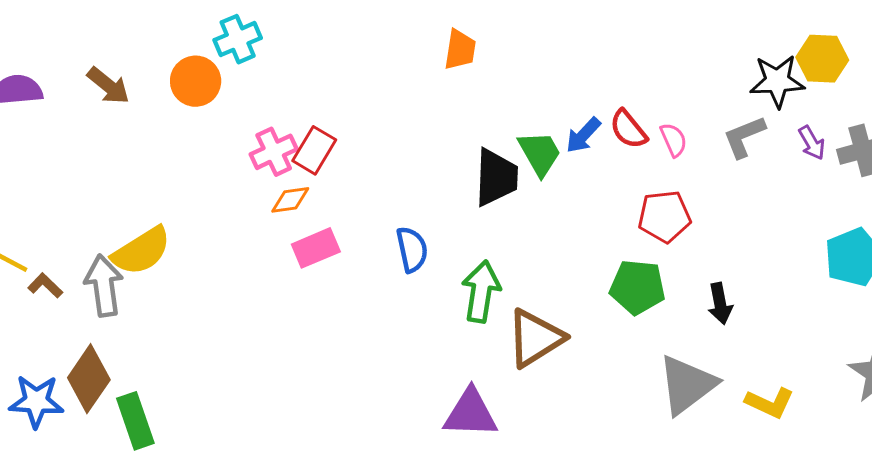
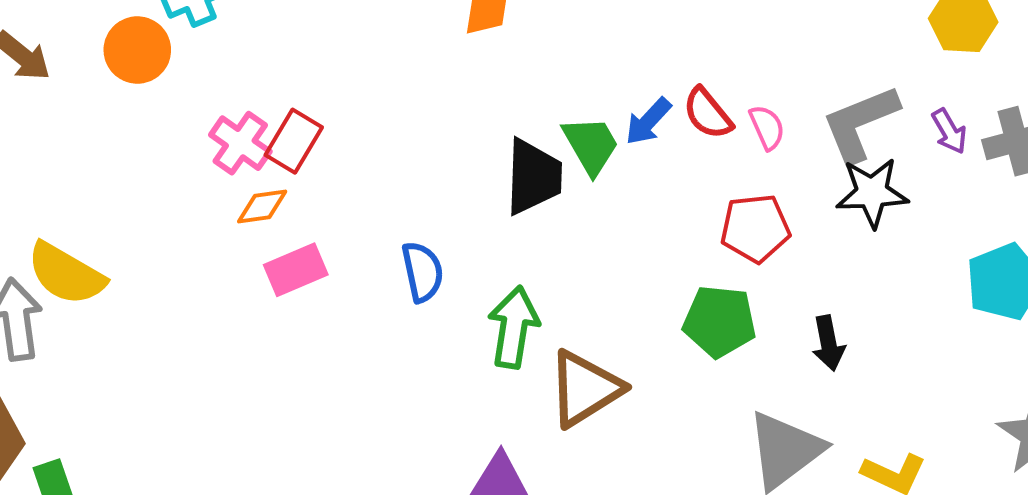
black star: (777, 81) -> (872, 193), moved
gray L-shape: (744, 137) -> (860, 123), size x1.4
pink cross: (274, 152) -> (240, 143), turned -30
yellow semicircle: (141, 251) -> (66, 274), turned 62

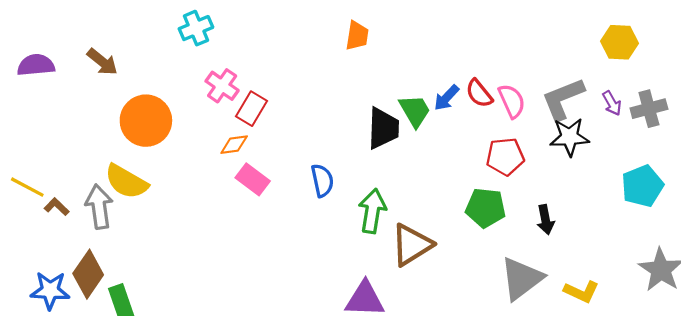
orange circle: (137, 50) -> (146, 121), moved, size x1.4
pink semicircle: (767, 127) -> (512, 101), size x1.4
pink cross: (240, 143) -> (222, 86), moved
pink rectangle: (296, 270) -> (253, 179), turned 60

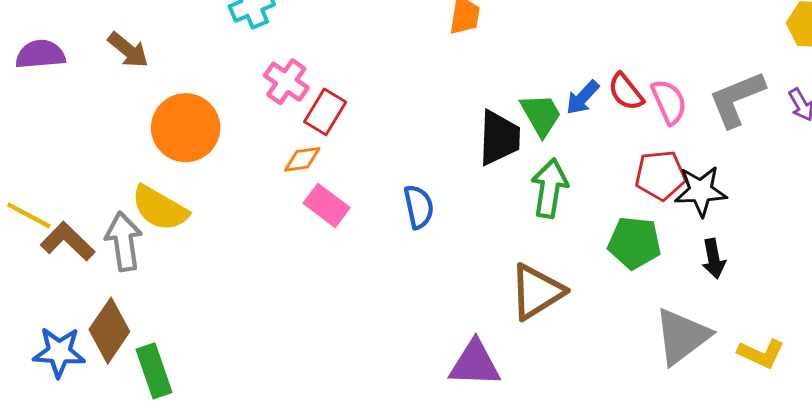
black star: (569, 137) -> (701, 191), moved
brown L-shape: (57, 207) -> (68, 241), size x1.6
green arrow: (372, 211) -> (550, 188), moved

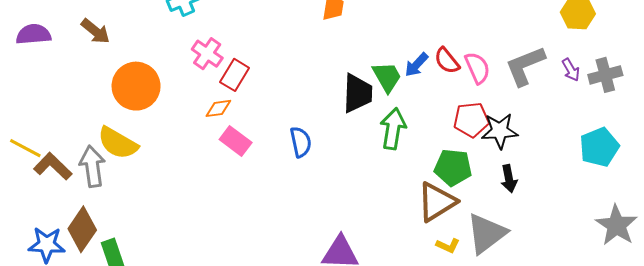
brown triangle: (537, 292) -> (437, 202), moved
yellow L-shape: (761, 354) -> (448, 246), moved, size x0.7

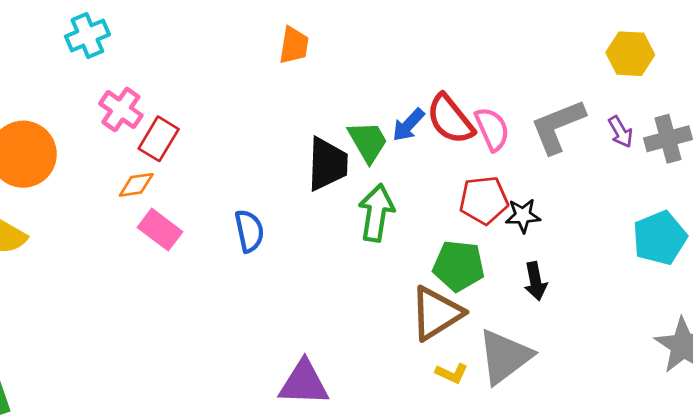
red semicircle: (447, 61) -> (450, 119), size x1.4
black star: (500, 131) -> (523, 216), size x0.7

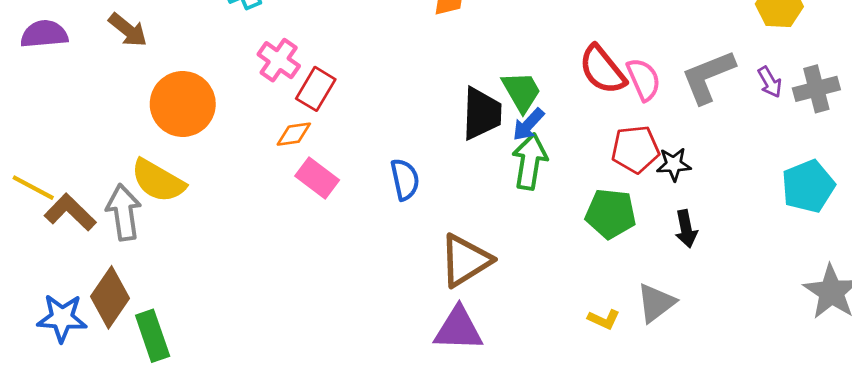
blue arrow: (408, 125) -> (528, 125), moved
brown triangle: (436, 313) -> (465, 260), moved
gray triangle: (505, 357) -> (656, 303), size x0.7

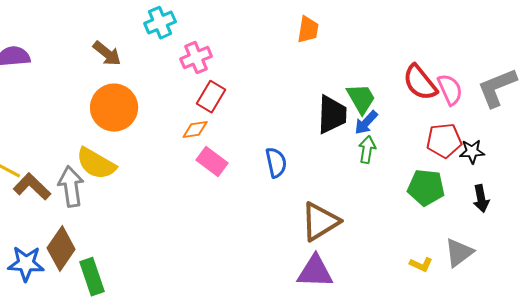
brown arrow: (128, 30) -> (107, 54), moved
pink cross: (279, 60) -> (196, 58), moved, turned 32
green arrow: (530, 162) -> (367, 150), size x0.7

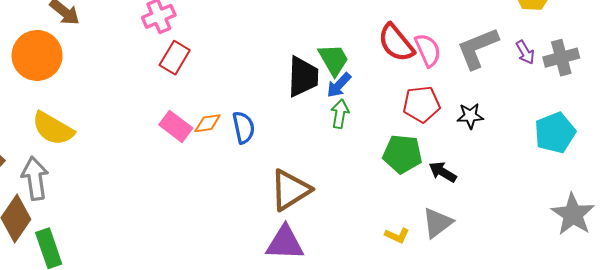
orange circle: (114, 108) -> (37, 55), moved
orange diamond: (195, 130) -> (208, 123), moved
black star: (472, 152) -> (470, 116), moved
gray arrow: (71, 187) -> (35, 178), moved
black arrow: (481, 199) -> (443, 172), moved, turned 132

